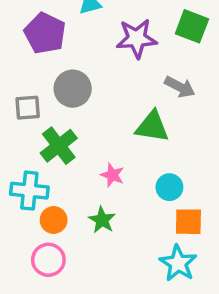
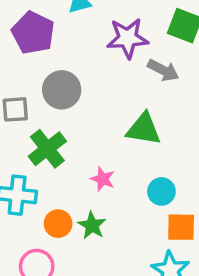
gray arrow: (180, 87) -> (163, 70), moved
orange circle: (54, 220) -> (58, 224), moved

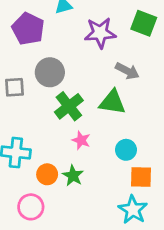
gray arrow: (163, 70) -> (127, 71), moved
green cross: (47, 149) -> (69, 106), moved

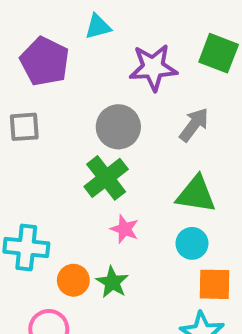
gray arrow: (127, 71) -> (194, 125), turned -80
gray circle: (50, 72) -> (118, 127), moved
gray square: (14, 87) -> (24, 127), moved
green triangle: (112, 102) -> (196, 194), moved

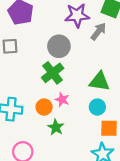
gray arrow: (194, 125) -> (98, 31), moved
orange circle: (73, 280) -> (44, 107), moved

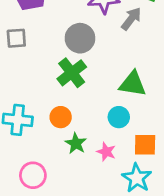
pink star: (62, 100) -> (106, 152), moved
cyan circle: (97, 107) -> (119, 117), moved

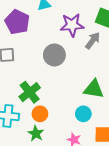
green cross: (72, 73) -> (30, 92), moved
green star: (76, 143) -> (36, 133), moved

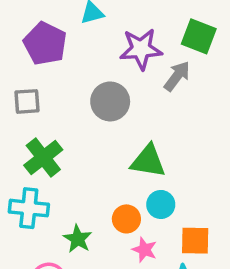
green triangle: (94, 89) -> (148, 161), moved
green cross: (30, 92) -> (43, 157), moved
orange circle: (40, 114) -> (126, 219), moved

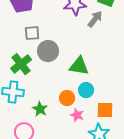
gray square: (27, 101) -> (32, 33), moved
gray circle: (110, 101) -> (48, 51), moved

